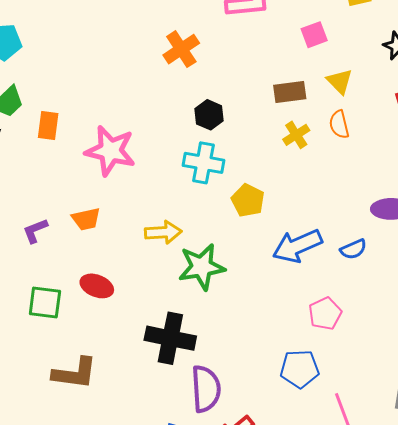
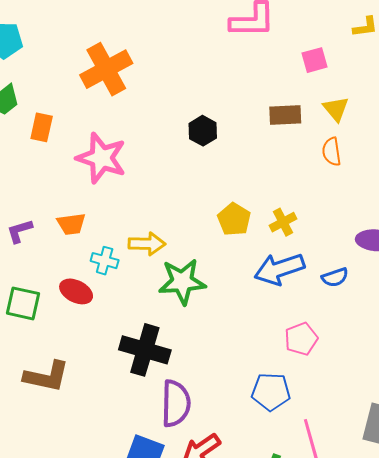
orange cross: (181, 49) -> (106, 69), moved, size x1.4
yellow cross: (296, 135) -> (283, 222), moved
cyan cross: (203, 163) -> (105, 261), moved, size x0.7

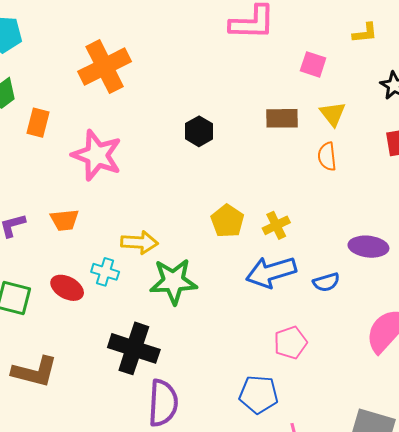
pink square: (315, 60) -> (313, 64), turned 32
cyan cross: (105, 261) -> (105, 272), moved

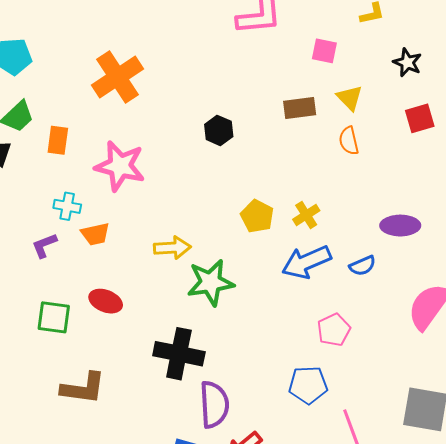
cyan cross: (105, 272) -> (67, 206), moved

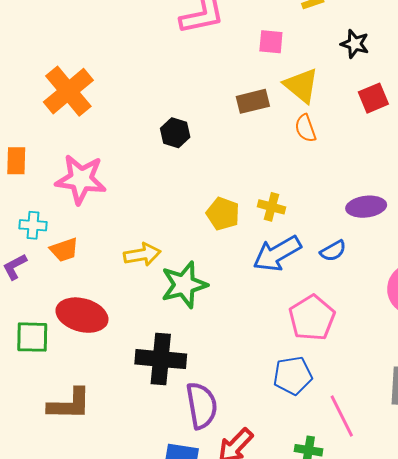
yellow triangle: (350, 98) -> (301, 85), size x1.4
yellow cross: (306, 215) -> (271, 207), turned -36
red ellipse: (106, 301) -> (82, 315), size x1.5
pink pentagon: (334, 330) -> (312, 318), size x1.4

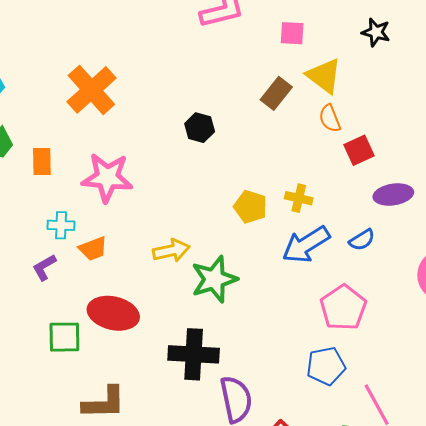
red square: (373, 98) -> (359, 150), moved
brown rectangle: (253, 101) -> (276, 93), turned -36

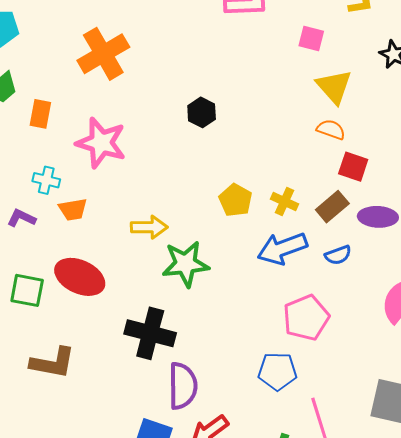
brown rectangle: (276, 93) -> (332, 207), moved
orange semicircle: (330, 118) -> (331, 130), turned 120
red square: (359, 150) -> (353, 167), turned 32
purple L-shape: (44, 267) -> (21, 218), turned 44

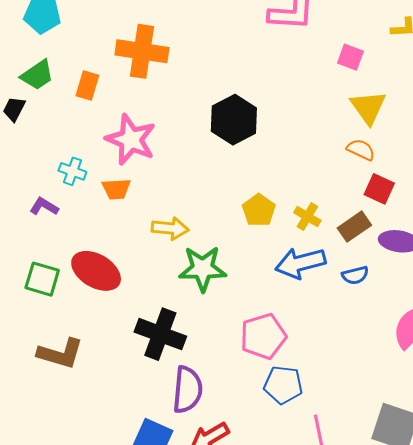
orange cross: (103, 54) -> (142, 51), turned 33
black hexagon: (202, 112) -> (234, 120), size x1.6
orange rectangle: (40, 114) -> (87, 86), moved
orange trapezoid: (73, 209) -> (116, 189), moved
pink pentagon: (306, 318) -> (263, 336), moved

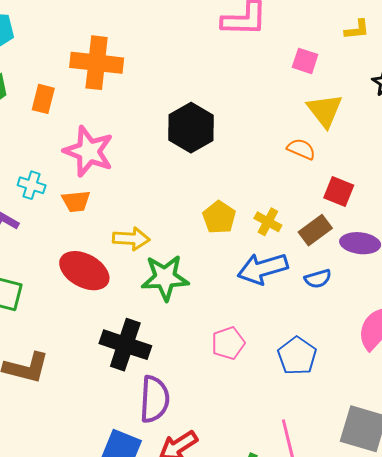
orange semicircle: (361, 150) -> (301, 149), moved
red ellipse: (96, 271) -> (84, 271), moved
pink pentagon: (263, 336) -> (228, 343), size x0.7
blue pentagon: (283, 385) -> (297, 356), moved, turned 30

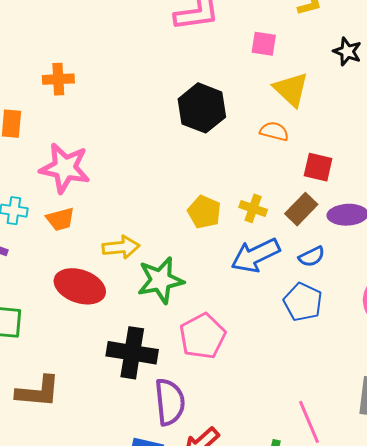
orange cross: (97, 63) -> (58, 79), size x0.6
black hexagon: (191, 128) -> (202, 108), moved
pink pentagon: (228, 343) -> (202, 336), moved, size x1.4
blue pentagon: (297, 356) -> (303, 302), moved

